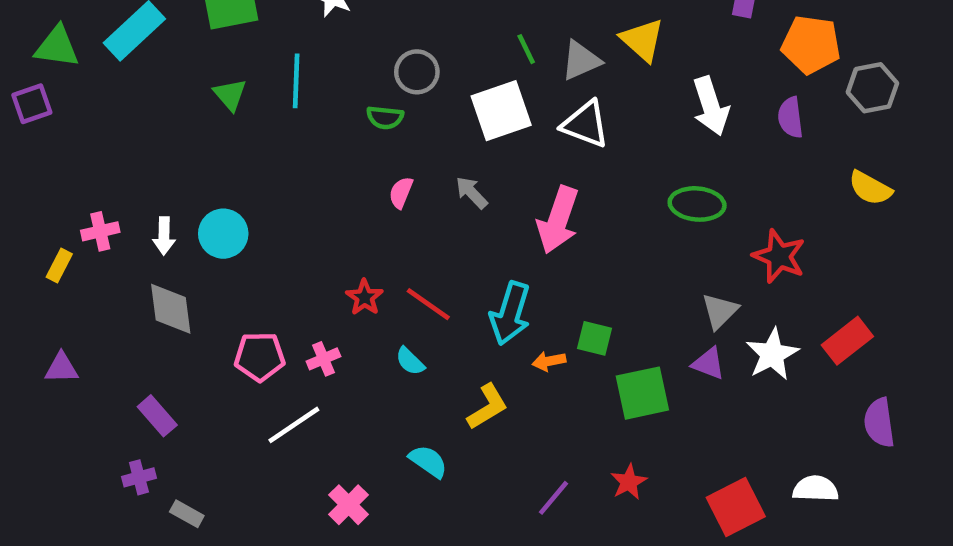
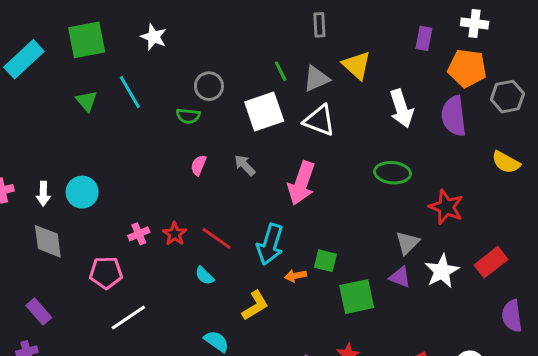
cyan line: (296, 81) -> (130, 92), turned -32
purple semicircle: (790, 117) -> (454, 116), size x1.5
pink cross: (323, 359) -> (139, 234), moved

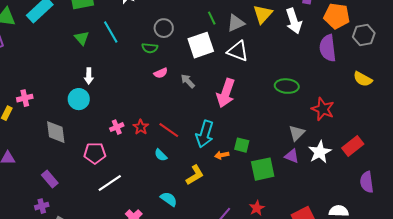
yellow triangle: (357, 65) -> (263, 14), turned 30
white arrow: (401, 109) -> (294, 21), moved
pink semicircle: (199, 165) -> (161, 73), moved, turned -136
white arrow: (43, 194) -> (89, 76), moved

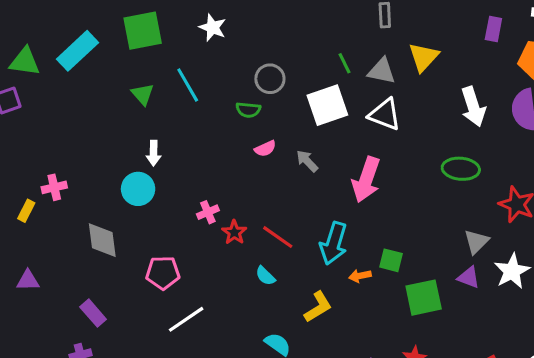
white arrow: (294, 21) -> (473, 107), moved
gray triangle: (236, 23) -> (382, 71), turned 36
pink cross: (117, 127) -> (208, 212), moved

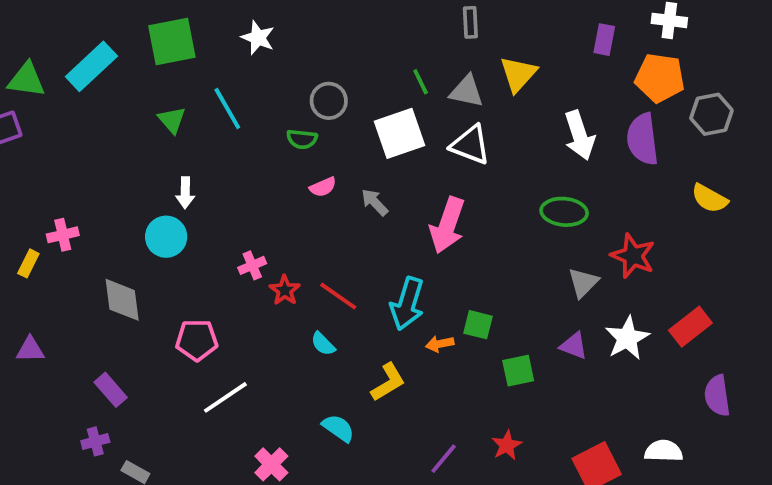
gray triangle: (476, 242) -> (583, 283), moved
green square: (424, 298) -> (518, 371), size x0.7

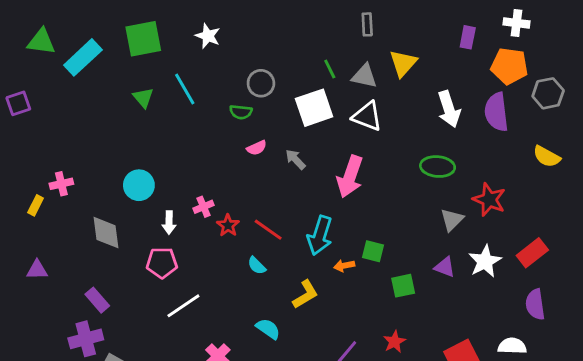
green triangle: (26, 80) -> (41, 42), moved
white arrow: (185, 193) -> (169, 223), moved
purple semicircle: (717, 396) -> (535, 304), moved
purple cross: (95, 441) -> (86, 339), size x1.6

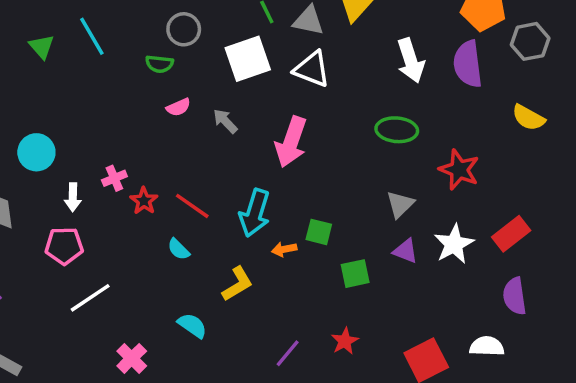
gray triangle: (452, 220) -> (400, 204), moved

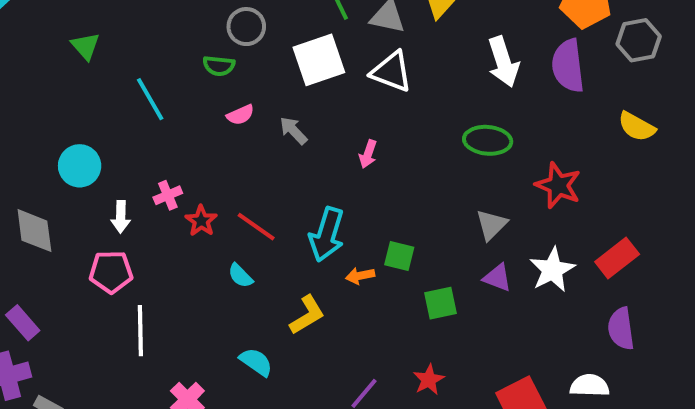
cyan line: (92, 36) -> (150, 99), moved
pink arrow: (291, 142) -> (368, 154), size x0.5
white line: (90, 298) -> (140, 331), turned -57

